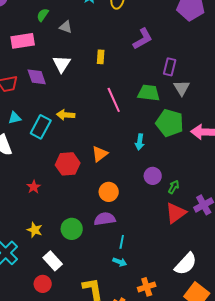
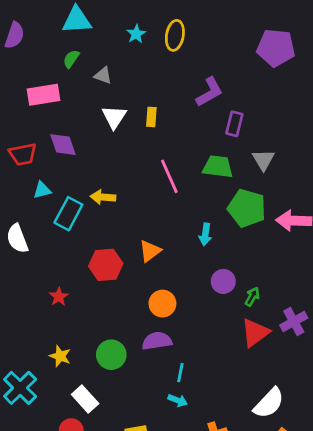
white triangle: (62, 64) -> (114, 117), moved
purple rectangle: (170, 67) -> (234, 124), moved
cyan triangle: (15, 118) -> (42, 190), moved

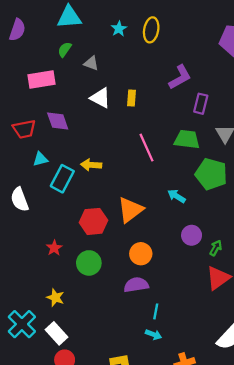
white triangle: (114, 117) -> (100, 98), turned -35
cyan arrow: (205, 234) -> (177, 196), turned 114
orange triangle: (150, 251) -> (130, 210), size x1.4
green circle: (111, 355) -> (89, 263), moved
white rectangle: (85, 399) -> (57, 333), moved

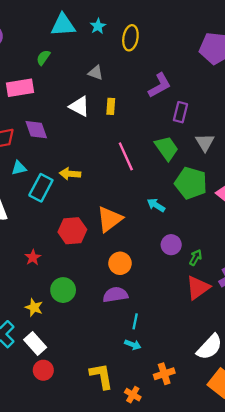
cyan triangle: (69, 17) -> (63, 25), moved
cyan star: (119, 29) -> (98, 26), moved
gray triangle: (91, 63) -> (96, 73), moved
green trapezoid: (187, 139) -> (167, 148), turned 48
green circle: (89, 263) -> (63, 290), moved

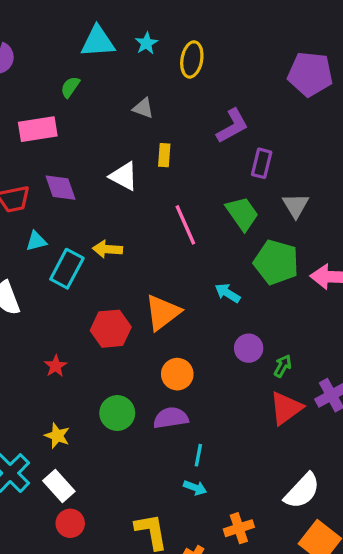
white triangle: (79, 106) -> (124, 176), moved
green circle: (63, 290) -> (117, 413), moved

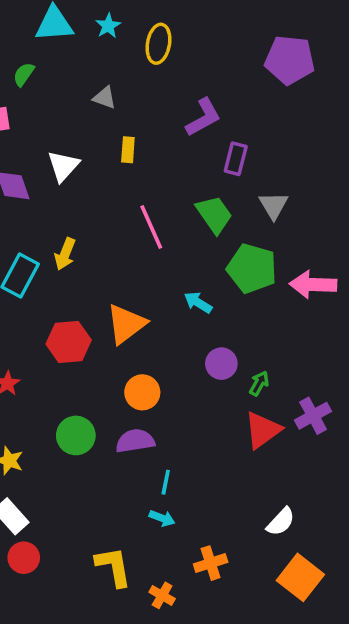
white triangle: (124, 176) -> (63, 166), moved, turned 44
yellow arrow: (108, 249) -> (65, 254), turned -72
white semicircle: (302, 491) -> (281, 522), size x0.7

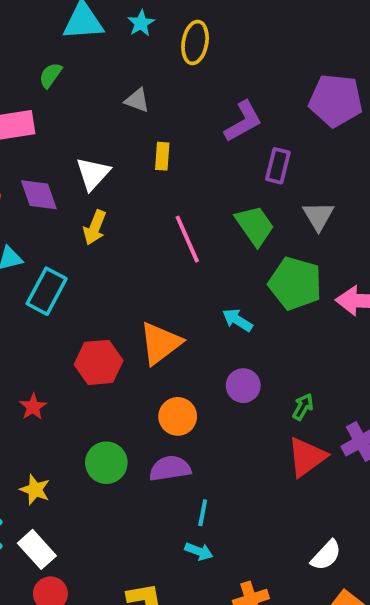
purple pentagon: (290, 60) -> (336, 100), moved
yellow arrow: (65, 254) -> (95, 228), moved
purple circle: (221, 364) -> (243, 386), moved

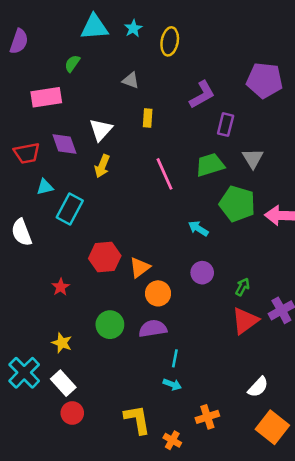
green trapezoid: (255, 226) -> (210, 165), turned -72
orange triangle: (160, 343) -> (140, 267), moved, size x0.7

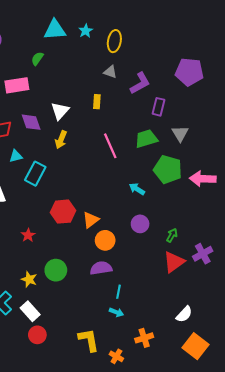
gray triangle: (131, 80) -> (110, 72), moved
green circle: (110, 325) -> (56, 270), moved

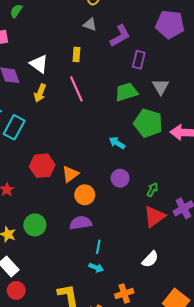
white triangle: (60, 111) -> (39, 64), turned -36
pink line: (110, 146) -> (76, 89), moved
white semicircle: (184, 314) -> (150, 259), moved

